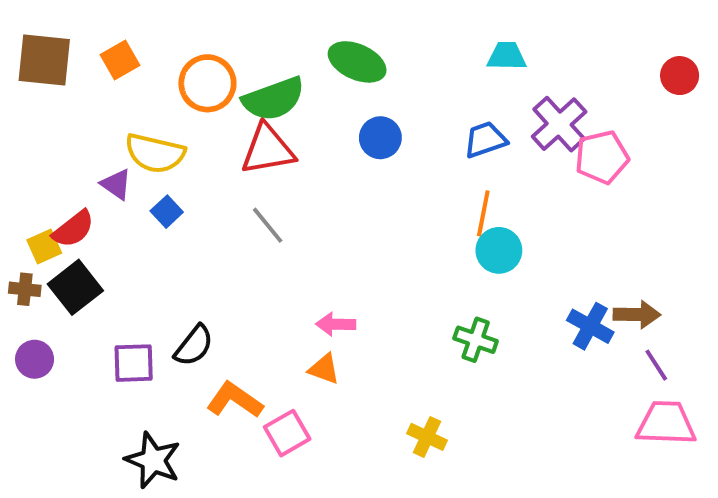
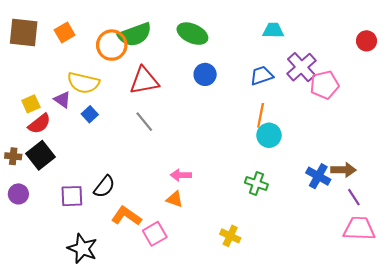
green semicircle: (274, 99) -> (135, 35), moved
yellow square: (44, 247) -> (31, 104), moved

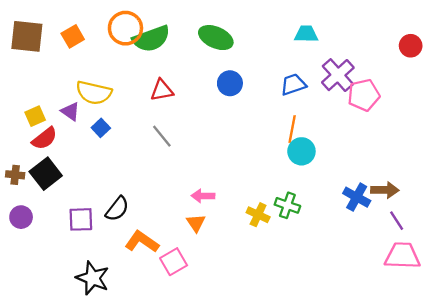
orange circle: (112, 45) -> (125, 28), moved
red triangle: (144, 81) -> (162, 90), size x0.7
orange triangle: (175, 199) -> (196, 223), turned 36
yellow cross: (230, 236) -> (258, 215), moved

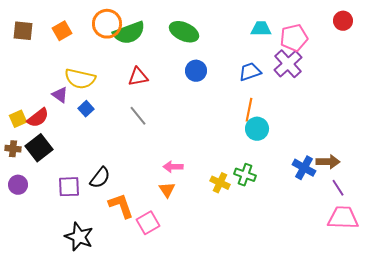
brown square: (27, 36) -> (23, 31), size x0.7
red circle: (411, 46) -> (343, 21), moved
pink pentagon: (364, 95) -> (294, 38), moved
yellow square: (35, 116) -> (18, 119), moved
orange L-shape: (142, 242) -> (121, 206), turned 36

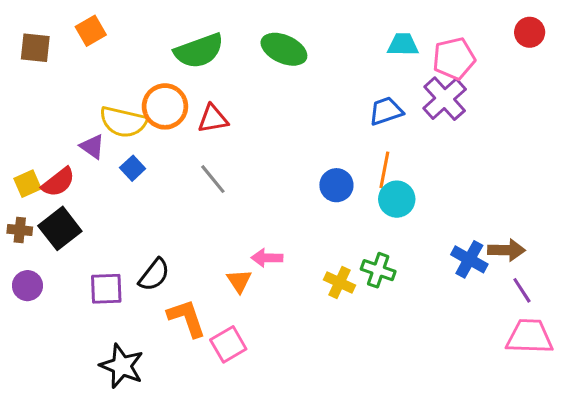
orange circle: (107, 24) -> (165, 106), moved
orange square: (62, 31) -> (91, 31), moved
blue circle: (196, 71) -> (336, 185), moved
orange triangle: (167, 190) -> (239, 281), moved

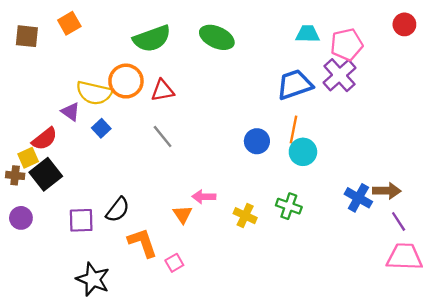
blue trapezoid: (386, 111) -> (295, 85), size x1.4
yellow square: (27, 184) -> (28, 158), moved
yellow cross: (340, 283) -> (245, 216), moved
pink square: (228, 344) -> (174, 263), size x0.7

